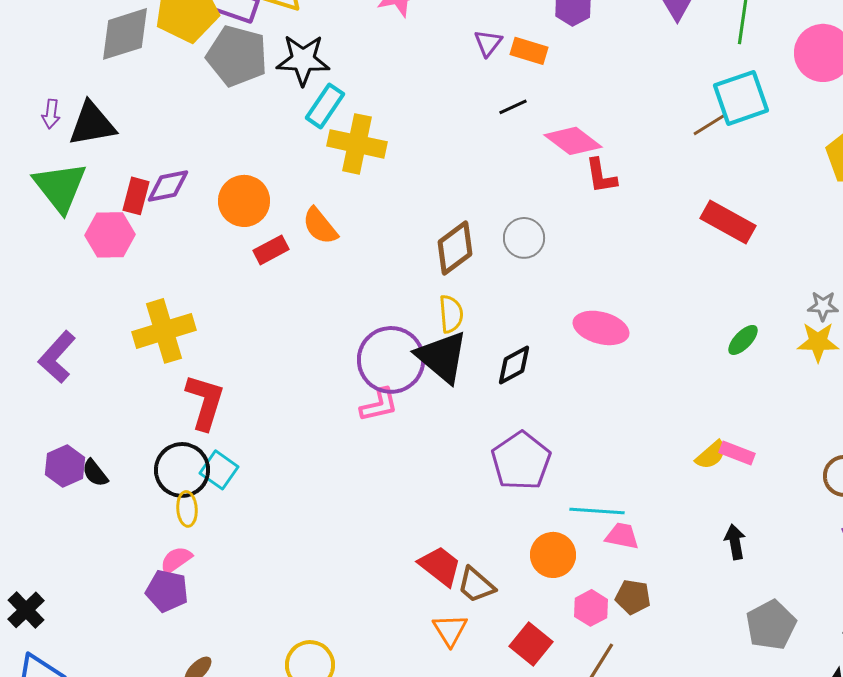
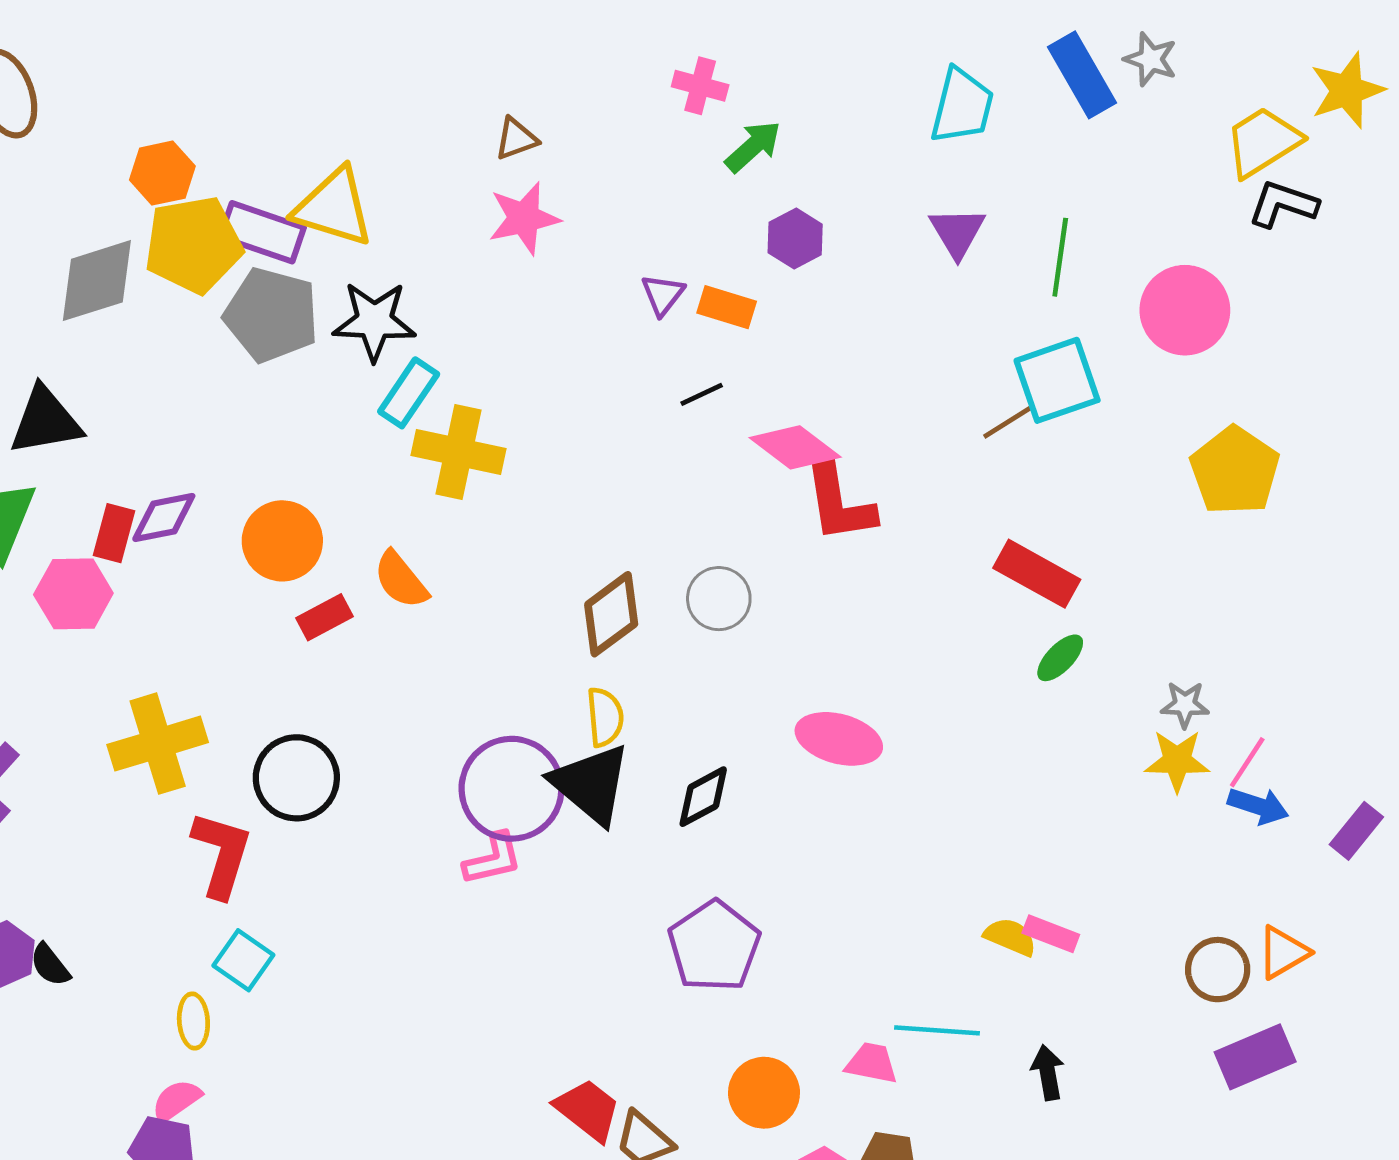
red L-shape: (601, 176) -> (839, 502), size x1.5
green ellipse: (743, 340) -> (1060, 658), moved
yellow semicircle: (711, 455) -> (1010, 937), turned -116
black circle: (182, 470) -> (296, 778), moved
cyan line: (597, 511) -> (937, 1030), moved

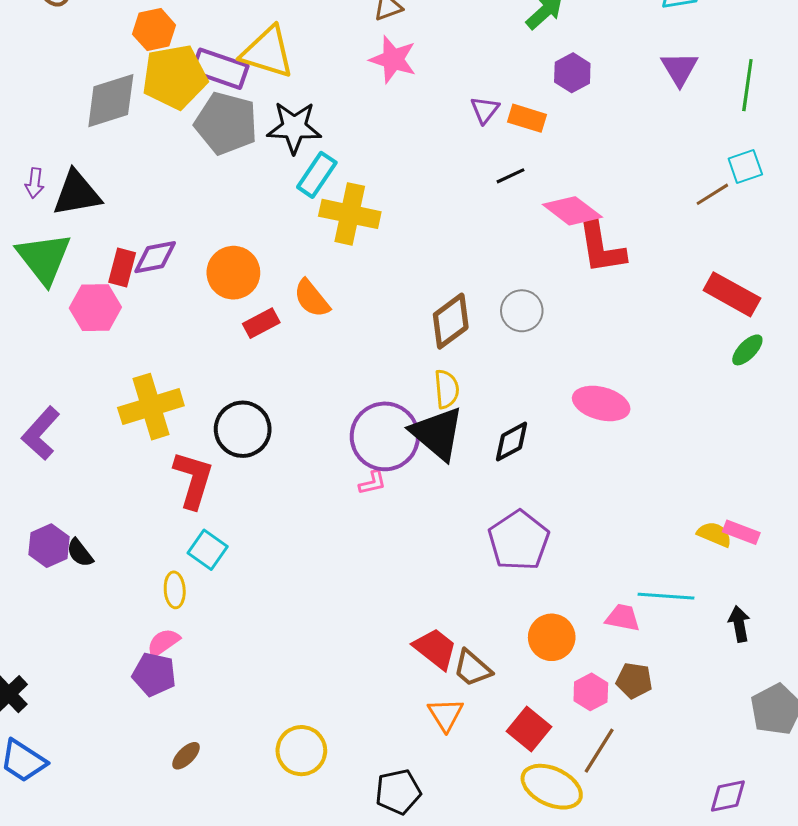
pink star: (524, 218) -> (393, 59), turned 30
cyan square: (1057, 380) -> (745, 167), size x0.6
pink L-shape: (493, 859) -> (372, 483), size x0.7

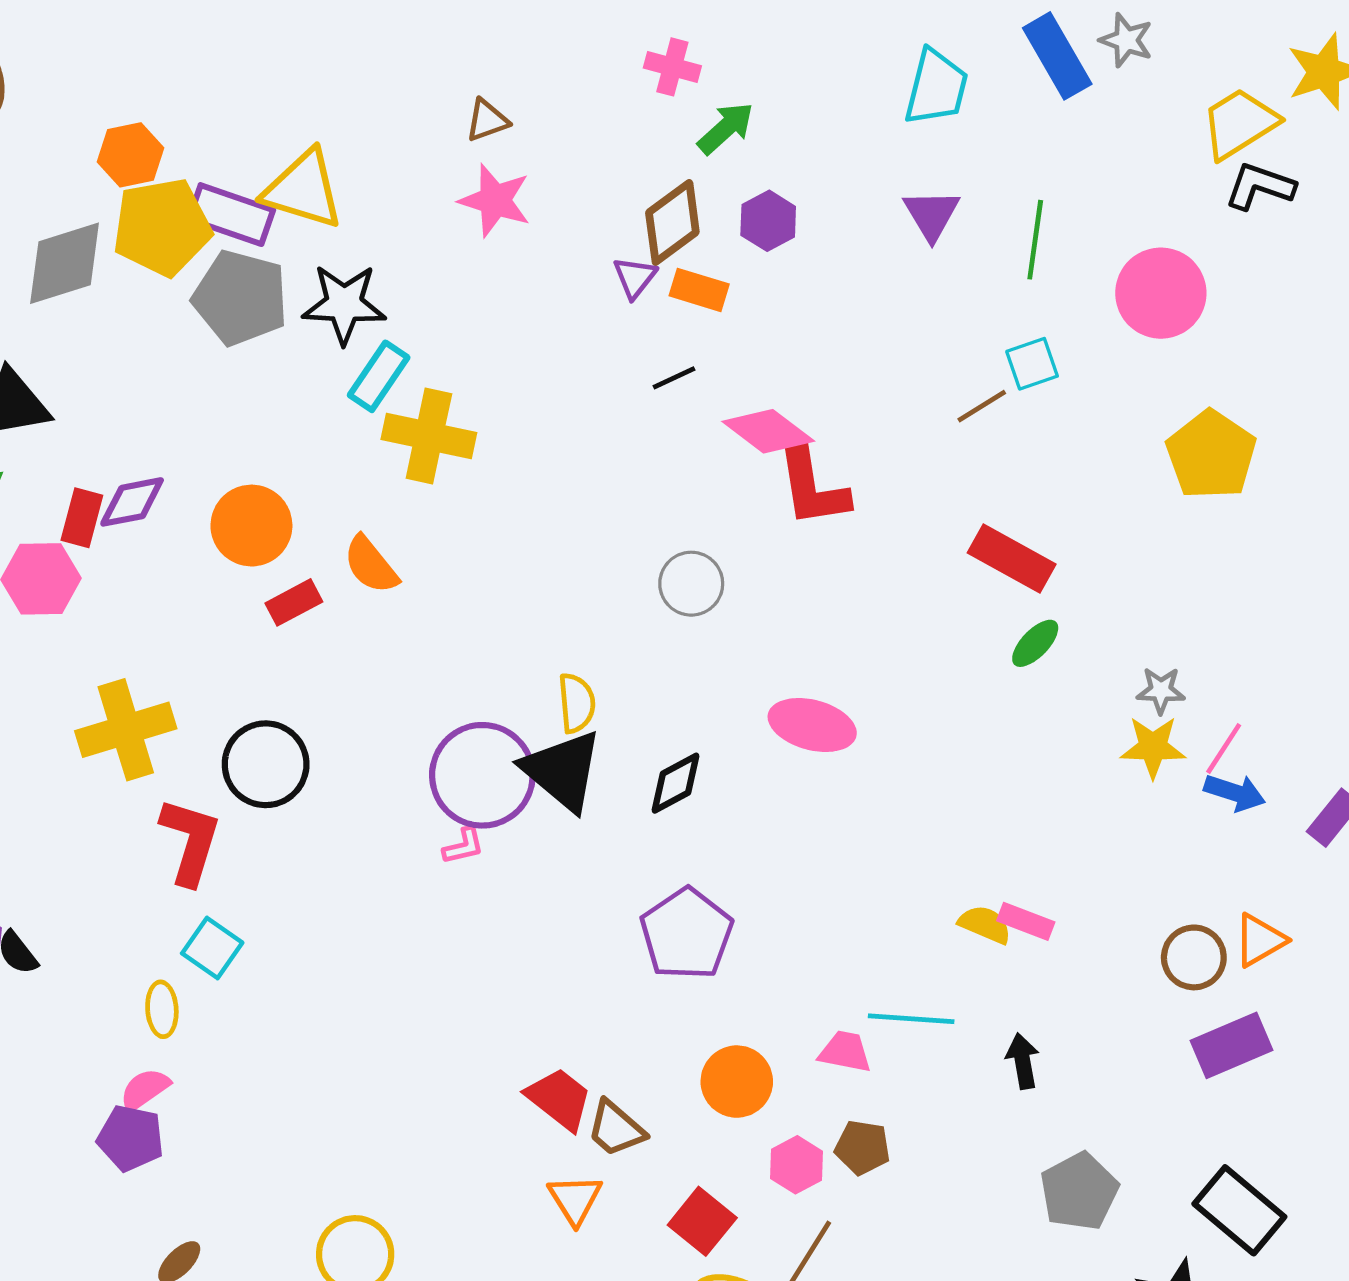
brown diamond: (451, 321) -> (672, 222), moved

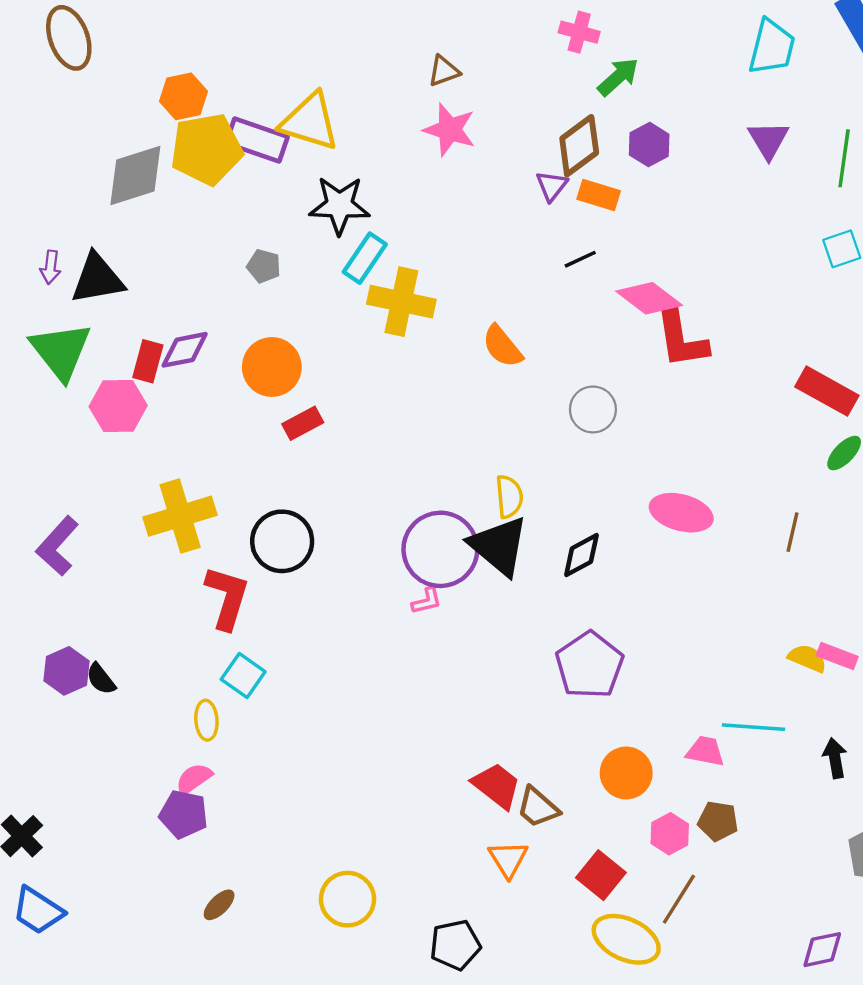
gray pentagon: (240, 298) -> (264, 266), moved, size x0.5
brown line: (982, 406) -> (792, 532), moved, turned -45
orange semicircle: (371, 565) -> (502, 346), moved

